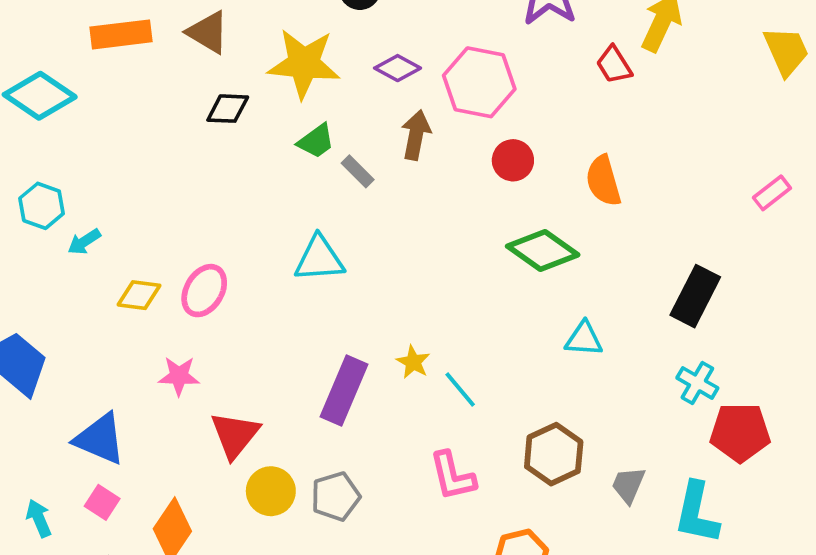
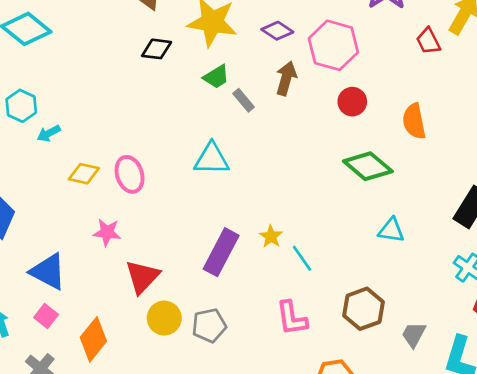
pink ellipse: (204, 291) -> (130, 174), turned -54

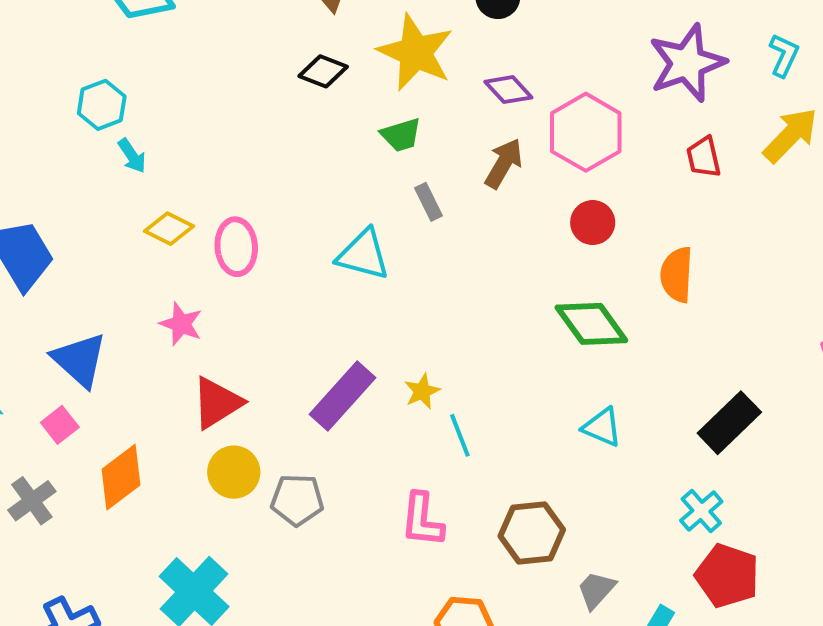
red trapezoid: (428, 41) -> (704, 157), moved
gray rectangle: (244, 100) -> (429, 202), moved
cyan arrow: (49, 133) -> (132, 156), turned -110

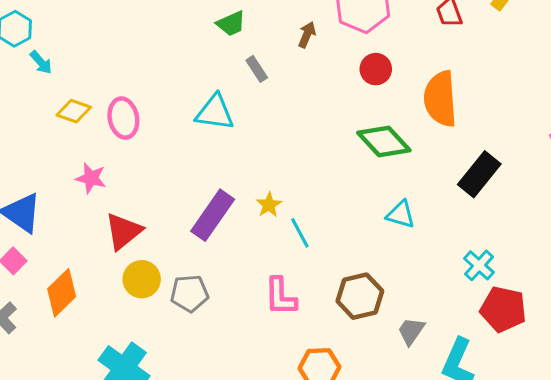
brown arrow: (504, 163) -> (307, 35), size x0.7
orange semicircle: (677, 275) -> (440, 99), size x1.4
black rectangle: (729, 423) -> (479, 174), moved

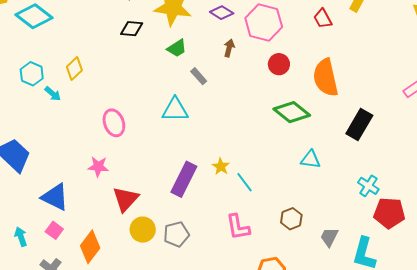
yellow diamond: (74, 111) -> (74, 69), moved, turned -55
brown hexagon: (360, 296) -> (291, 219), size x0.7

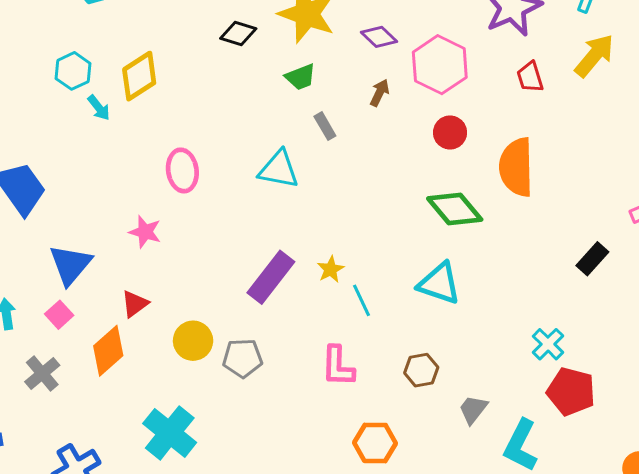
yellow diamond: (74, 69) -> (139, 76), size x1.4
black rectangle: (359, 124) -> (592, 259), moved, size x0.7
cyan triangle: (311, 159) -> (439, 283), moved, size x1.4
blue triangle: (55, 197) -> (70, 265), turned 32
red triangle: (126, 199) -> (135, 304), moved, size x0.7

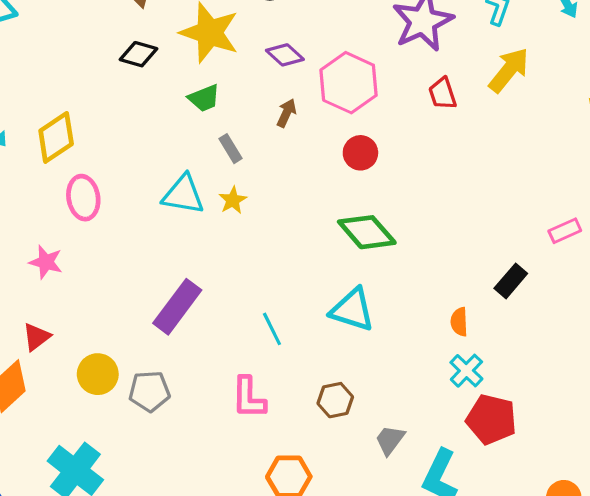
yellow diamond: (139, 76) -> (56, 137), moved
orange semicircle: (516, 167) -> (459, 322), moved, size x0.5
yellow star: (331, 269) -> (233, 200), moved

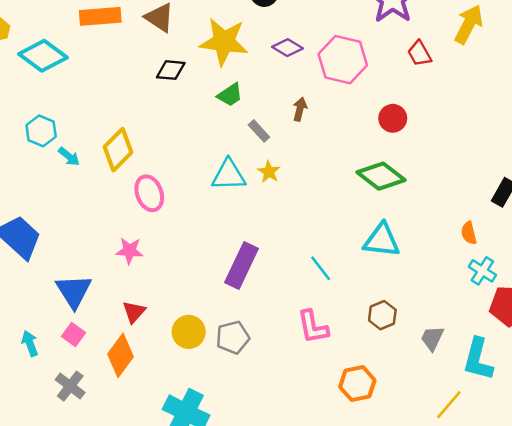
brown arrow: (287, 113) -> (300, 109), moved
red circle: (360, 153) -> (393, 118), moved

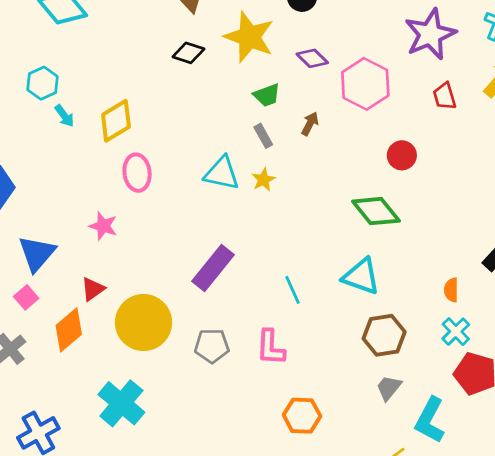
green trapezoid: (230, 95) -> (267, 95), moved
brown hexagon: (382, 315) -> (384, 335), moved, size x1.4
yellow circle: (189, 332) -> (144, 323), size x1.6
gray pentagon: (233, 337) -> (212, 346), moved

